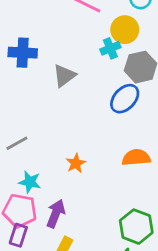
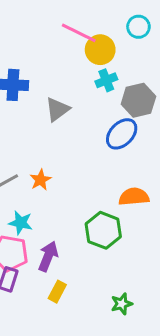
yellow circle: (125, 30) -> (100, 50), moved
orange star: (76, 163) -> (40, 180), moved
green hexagon: (136, 227) -> (103, 230), moved

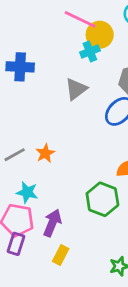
cyan cross: (106, 80) -> (90, 51), moved
gray triangle: (57, 109) -> (76, 89), moved

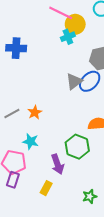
gray triangle: (76, 89) -> (74, 81), moved
cyan star: (27, 192) -> (31, 141), moved
purple arrow: (52, 223) -> (58, 164), moved, turned 138

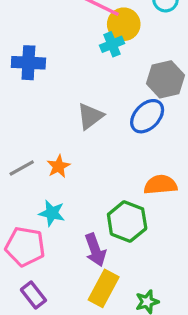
gray triangle: (74, 81) -> (90, 116), moved
purple rectangle: (13, 180) -> (33, 295), moved, turned -56
yellow rectangle: (46, 188) -> (104, 288), moved, size x1.5

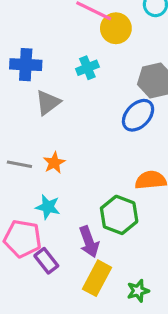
cyan cross: (112, 44) -> (87, 68), moved
gray triangle: (90, 116) -> (48, 103), moved
gray line: (22, 168) -> (19, 164), turned 40
purple rectangle: (33, 295) -> (46, 261), moved

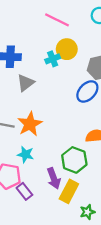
yellow circle: (116, 28) -> (67, 49), moved
orange star: (54, 163) -> (30, 124), size x1.6
yellow rectangle: (97, 278) -> (69, 191), moved

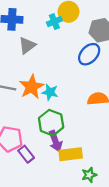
cyan star: (26, 154) -> (50, 92), moved
green hexagon: (74, 160) -> (51, 123), moved
yellow rectangle: (69, 191) -> (71, 154), turned 55

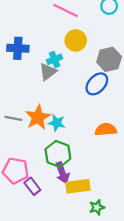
cyan cross: (54, 22) -> (55, 59), moved
gray triangle: (27, 45) -> (48, 72), moved

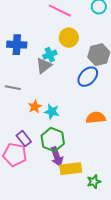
orange star: (38, 117) -> (35, 107), size x0.6
gray line: (13, 118) -> (13, 88), moved
purple rectangle: (32, 186) -> (24, 139), moved
green star: (97, 207) -> (94, 182), moved

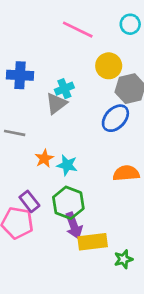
yellow circle: (69, 38) -> (109, 66), moved

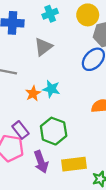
cyan cross: (64, 89) -> (50, 14), moved
cyan star: (67, 165) -> (51, 89), moved
purple arrow: (74, 226) -> (41, 162), moved

